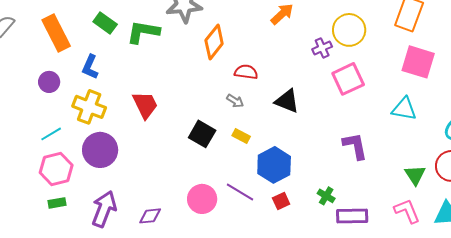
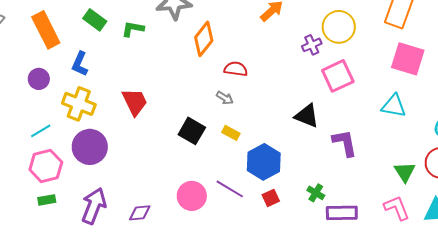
green L-shape: (143, 32) -> (133, 29), size x0.7
black triangle: (287, 101) -> (307, 116), moved

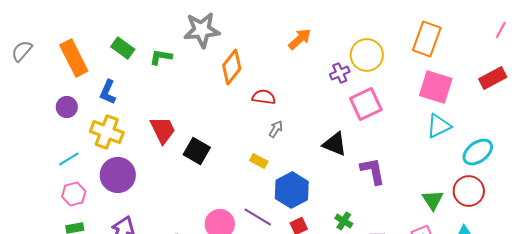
gray arrow: (225, 98) -> (276, 129), moved, turned -90
cyan triangle: (394, 106) -> (439, 126), moved, turned -36
black square: (192, 131) -> (197, 151), moved
pink hexagon: (46, 166) -> (74, 194), size x0.7

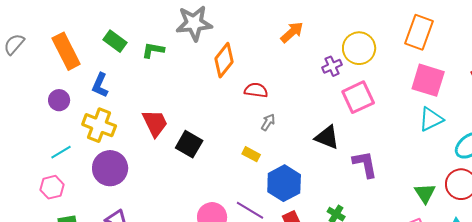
pink hexagon: (74, 194) -> (52, 187), moved

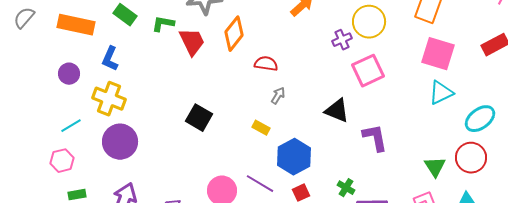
orange rectangle: (66, 51) -> (76, 25), turned -51
red trapezoid: (155, 123) -> (192, 42), moved

